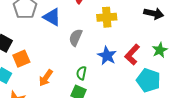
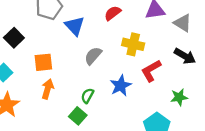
red L-shape: (132, 55) -> (151, 71), moved
orange square: (21, 59) -> (43, 62), moved
orange arrow: (46, 78) -> (48, 89), turned 144

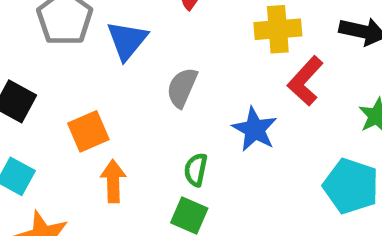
blue triangle: (75, 26) -> (127, 40), turned 40
yellow cross: (133, 44) -> (278, 29), moved

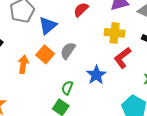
orange square: (88, 131) -> (45, 54), moved, turned -36
orange arrow: (113, 181) -> (23, 64), moved

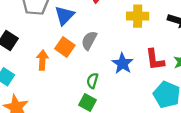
red L-shape: (122, 58) -> (155, 60), moved, turned -55

